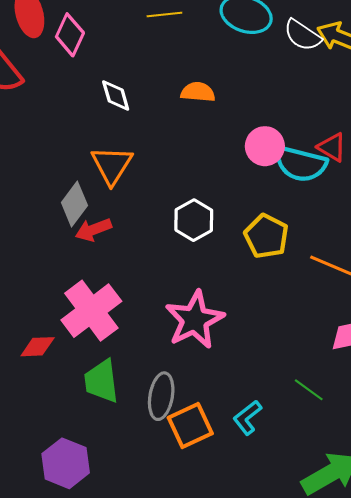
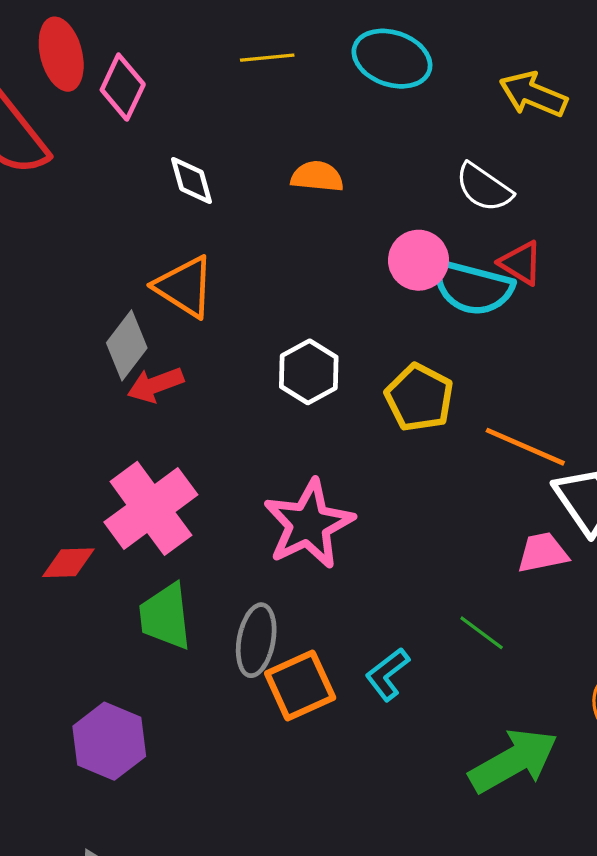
white semicircle: (302, 35) -> (484, 187), moved
orange triangle: (112, 165) -> (185, 287), turned -30

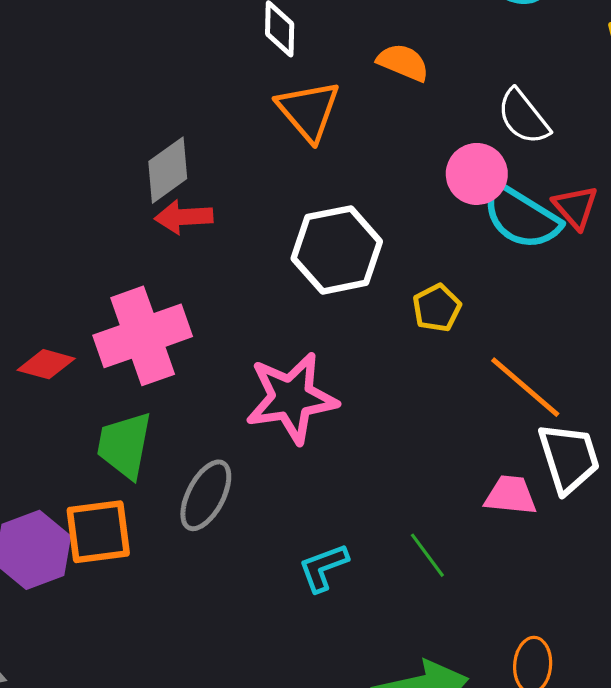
white semicircle: (484, 187) -> (523, 117), moved
orange triangle: (185, 287) -> (308, 111), moved
white hexagon: (309, 372) -> (337, 250), size x1.4
yellow pentagon: (419, 398) -> (437, 308), size x0.7
orange square: (300, 685) -> (98, 532), moved

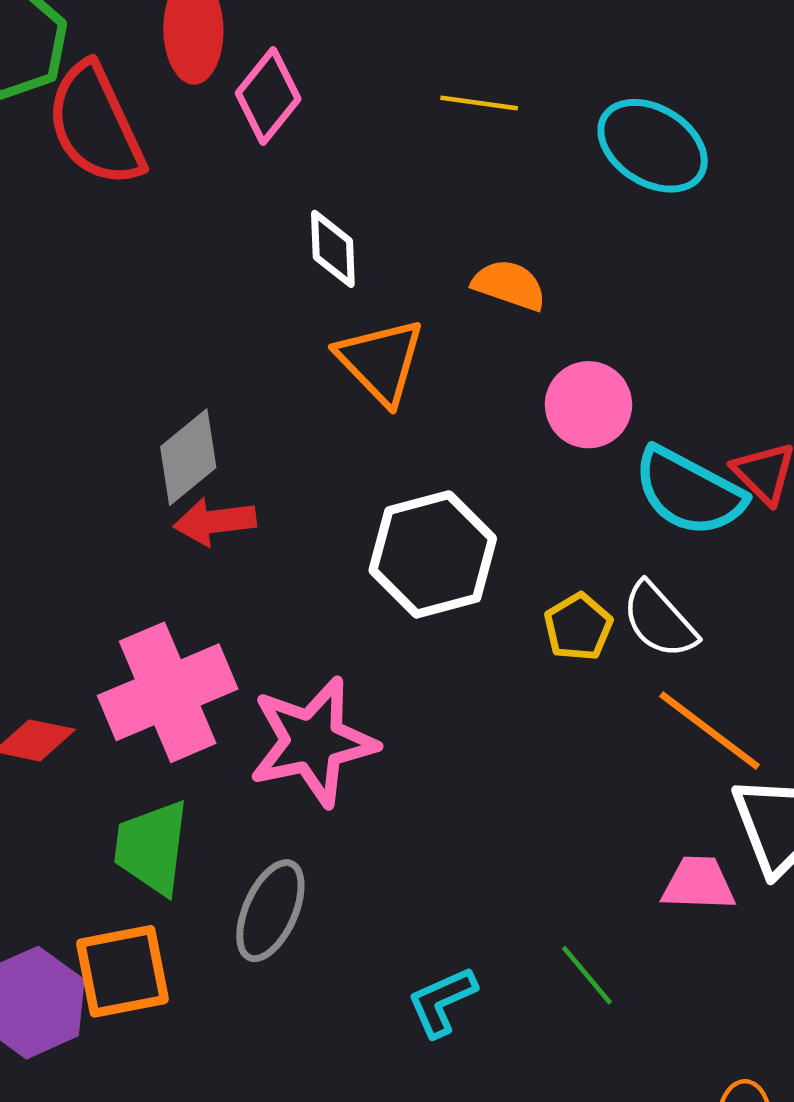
white semicircle: (523, 117) -> (659, 620), moved
pink circle: (477, 174) -> (588, 405), moved
pink star: (291, 398) -> (313, 742), moved

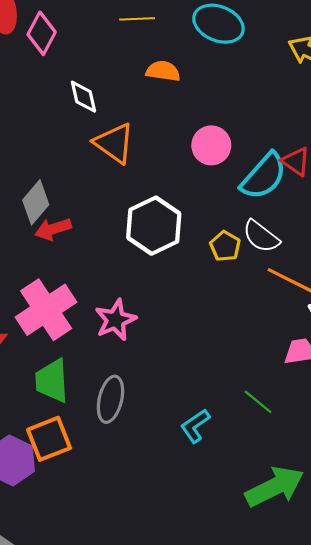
orange semicircle: (509, 285) -> (163, 71), moved
cyan semicircle: (689, 492) -> (264, 176), turned -66
pink star: (313, 742) -> (115, 320), size x0.7

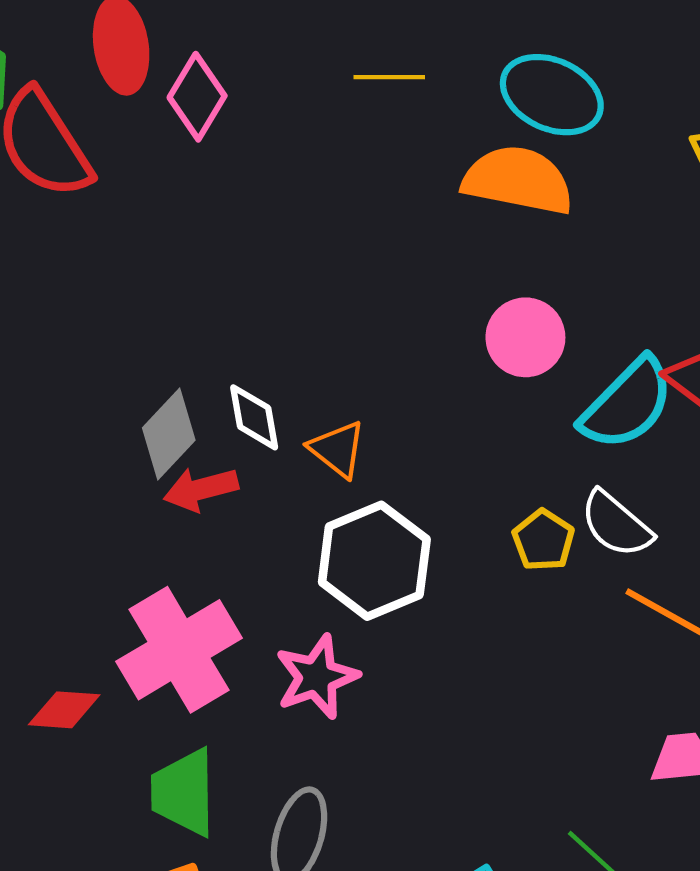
orange semicircle: (163, 71) -> (518, 180), moved, size x1.6
white diamond: (83, 97) -> (254, 417), moved
orange triangle: (114, 143) -> (338, 449), moved, size x0.7
white hexagon: (154, 226) -> (374, 561), moved

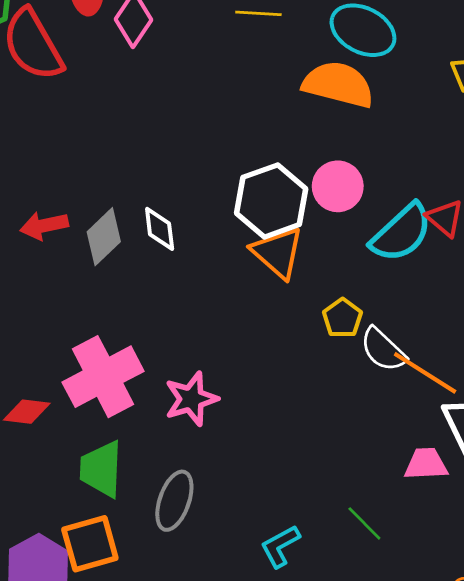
orange triangle: (338, 449) -> (278, 253), moved, size x1.4
red arrow: (201, 489) -> (44, 226), moved
white semicircle: (616, 524) -> (383, 350), moved
white hexagon: (374, 561) -> (271, 201), moved

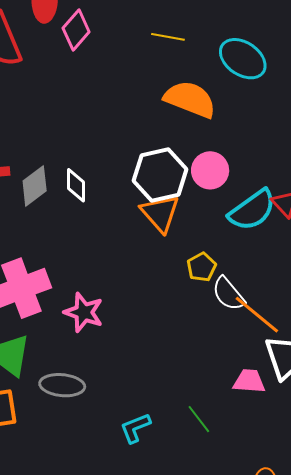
orange semicircle: (338, 84) -> (190, 99), moved
pink star: (191, 399) -> (84, 312), turned 30
gray ellipse: (174, 501) -> (62, 385), turned 69

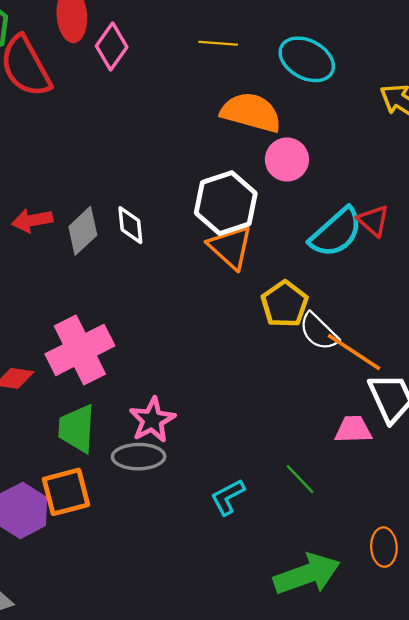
pink circle: (210, 170) -> (287, 160), moved
yellow pentagon: (202, 267) -> (285, 304), size x1.4
pink star: (84, 312) -> (152, 420), moved, turned 30

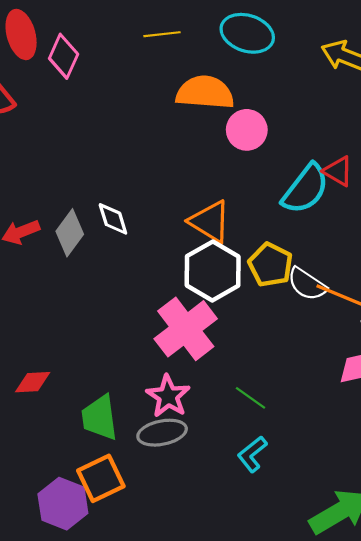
white hexagon: (226, 203) -> (213, 271), moved
pink cross: (80, 350) -> (186, 329), moved
green line: (300, 479) -> (251, 398), moved

